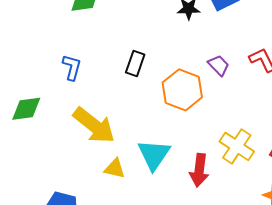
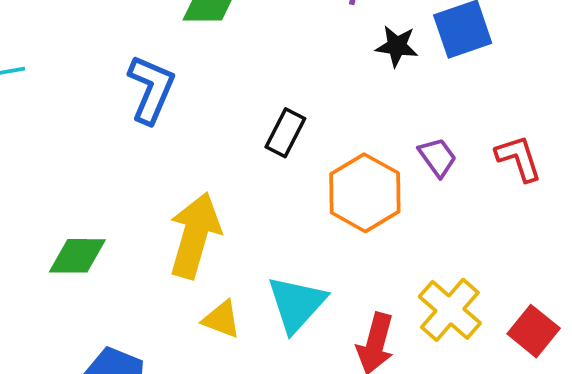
blue L-shape: (72, 67) -> (151, 89), moved, size x1.4
green diamond: (26, 109) -> (77, 256), moved
yellow arrow: (94, 125) -> (195, 235), turned -120

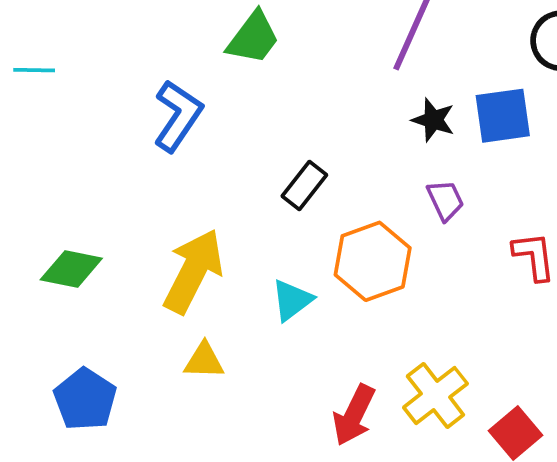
purple trapezoid: (437, 157) -> (445, 200), moved
cyan triangle: (297, 304) -> (292, 300), moved, size x0.7
yellow triangle: (221, 319) -> (204, 361), turned -30

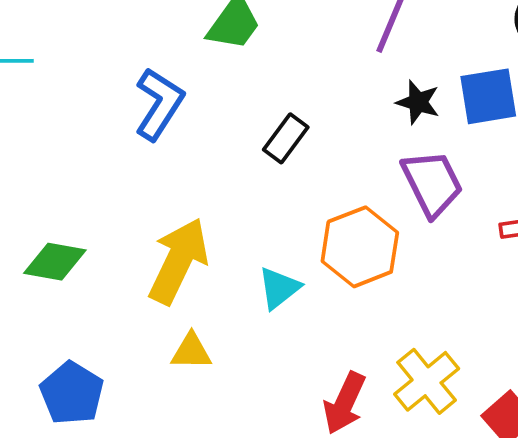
black rectangle: (304, 186) -> (286, 138), moved
purple trapezoid: (445, 200) -> (432, 183), size x1.6

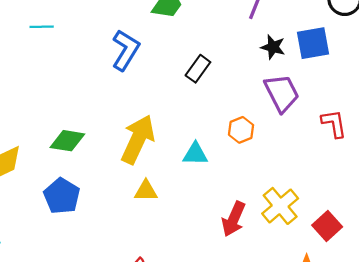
orange hexagon: (360, 247) -> (241, 130), size x0.6
cyan triangle: (279, 288) -> (195, 154), turned 40
blue pentagon: (72, 393) -> (62, 196), moved

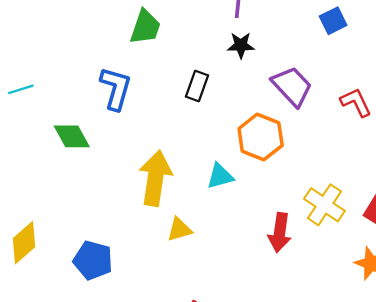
blue square: (313, 43) -> (333, 21), moved, size x0.7
black star: (273, 47) -> (241, 45), moved
orange hexagon: (241, 130) -> (261, 137), size x1.6
green diamond: (67, 141) -> (72, 136), moved, turned 68

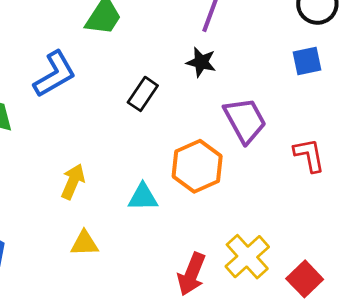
blue L-shape: (116, 88) -> (55, 74), turned 30
yellow arrow: (155, 178) -> (73, 182), size x0.6

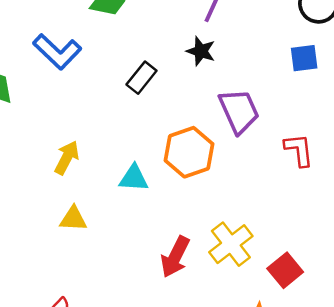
blue L-shape: (55, 74) -> (57, 52), turned 69

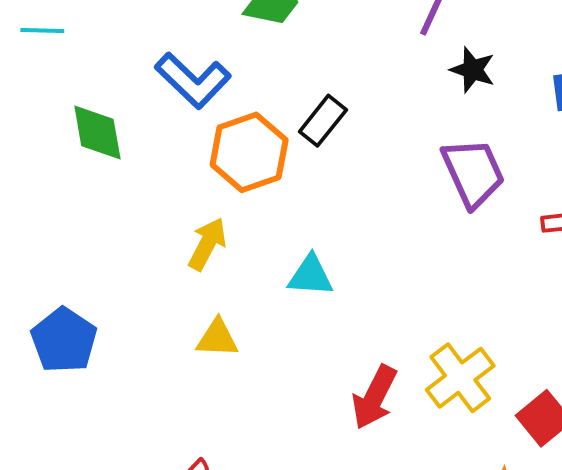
black star: (201, 51) -> (473, 70), moved
orange hexagon: (189, 152) -> (249, 152), moved

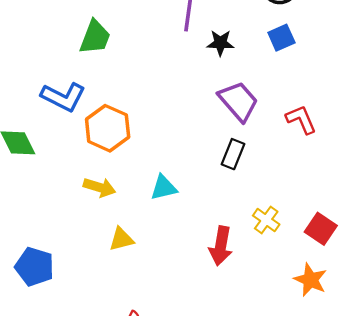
black rectangle: (323, 121) -> (233, 154), moved
yellow arrow: (207, 244) -> (99, 187), turned 96
yellow cross: (460, 378) -> (266, 220), size x0.7

